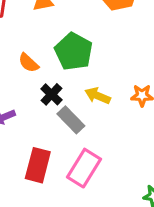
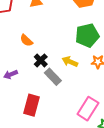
green pentagon: (74, 51) -> (87, 35), moved, turned 30
pink rectangle: (84, 168) -> (88, 109), moved

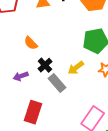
yellow arrow: (70, 62) -> (76, 68), turned -63
purple arrow: (11, 74) -> (21, 76), moved

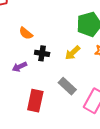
black cross: (45, 65) -> (42, 53), turned -32
gray rectangle: (57, 83) -> (67, 86), moved

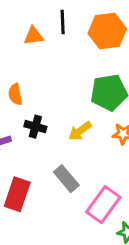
orange semicircle: (26, 33) -> (15, 94), turned 32

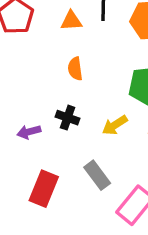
orange semicircle: (15, 94) -> (75, 69), moved

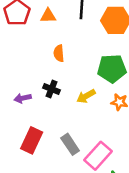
orange triangle: (71, 21) -> (48, 16), moved
gray rectangle: (97, 175) -> (70, 144), moved

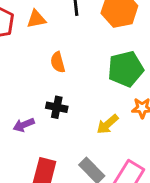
yellow arrow: (86, 96) -> (108, 124), moved

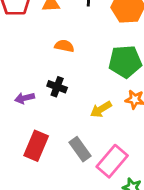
orange semicircle: (58, 62) -> (64, 46), turned 108

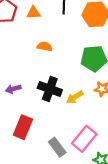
black cross: (57, 87) -> (50, 89), moved, size x1.5
gray rectangle: (80, 149) -> (57, 147), moved

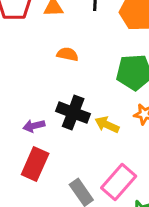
purple arrow: (13, 89) -> (34, 126), moved
yellow arrow: (75, 97) -> (107, 125), turned 56

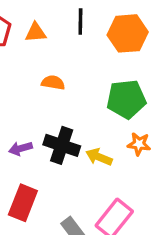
purple arrow: (34, 126) -> (21, 148), moved

